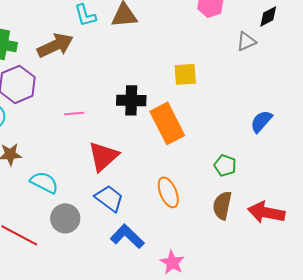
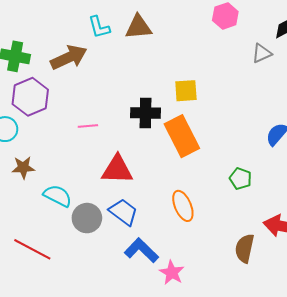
yellow square: (185, 74) -> (186, 91), moved
red triangle: (103, 156) -> (117, 170), turned 44
brown semicircle: (222, 205) -> (245, 248), moved
gray circle: (65, 218) -> (87, 218), moved
pink star: (172, 262) -> (172, 273), moved

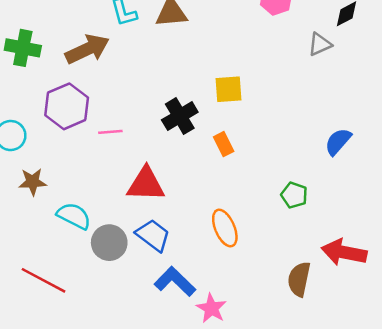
purple hexagon: (30, 97) -> (67, 106), moved
black cross: (146, 113) -> (180, 116), turned -32
orange rectangle: (182, 136) -> (224, 144), size x0.5

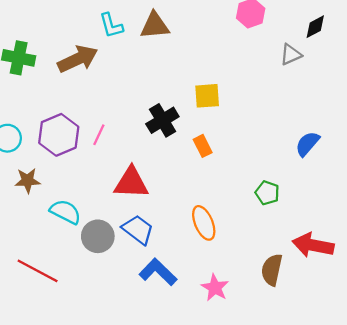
purple hexagon: (67, 106) -> (59, 135), moved
pink line: (110, 132) -> (99, 135), turned -60
pink star: (211, 308) -> (215, 288), moved

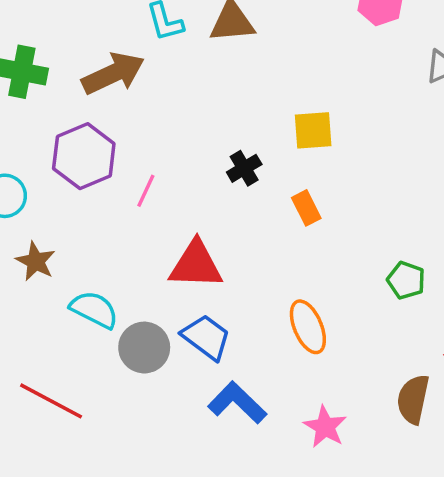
black cross: (162, 120) -> (244, 168), size x0.7
purple hexagon: (59, 135) -> (84, 156), moved
brown star: (28, 181) -> (36, 261), turned 30

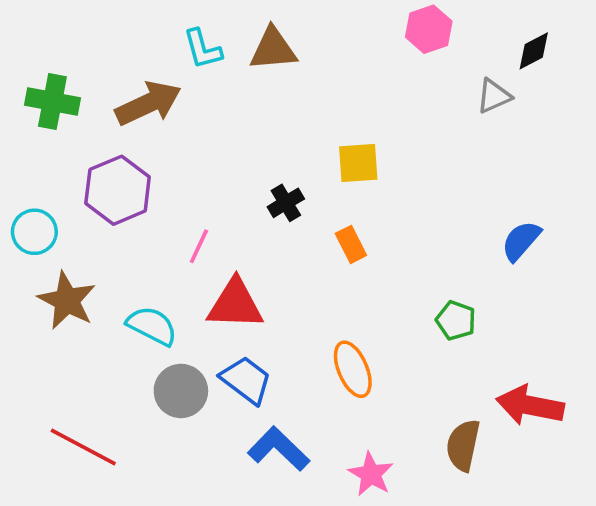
pink line: (146, 191) -> (199, 246), moved
brown star: (36, 261) -> (67, 301), size x1.4
cyan semicircle: (94, 310) -> (152, 326), moved

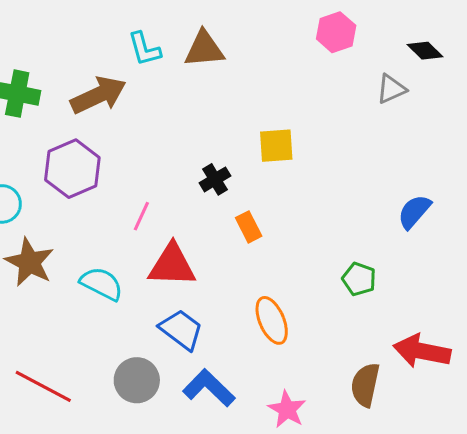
black diamond: (534, 51) -> (425, 51), turned 72
orange rectangle: (351, 244) -> (249, 227), moved
gray circle: (181, 391) -> (137, 380), moved

